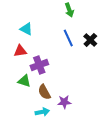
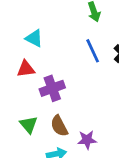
green triangle: (24, 81) -> (29, 125), moved, turned 32

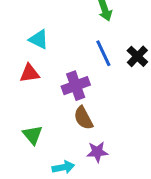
purple cross: (52, 88) -> (76, 86), moved
brown semicircle: (59, 126) -> (83, 118), moved

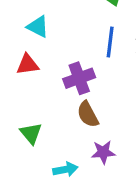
blue line: (103, 53) -> (110, 42), turned 32

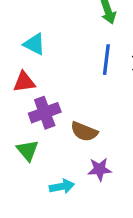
purple cross: (79, 78) -> (45, 113), moved
brown semicircle: (88, 114) -> (84, 132), turned -40

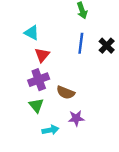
red triangle: (24, 82) -> (42, 55), moved, turned -42
green triangle: (28, 150) -> (36, 105), moved

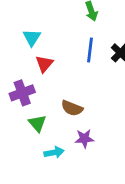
cyan triangle: (32, 33) -> (32, 38), turned 35
purple cross: (39, 80) -> (22, 93), moved

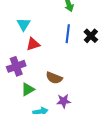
red triangle: (44, 64) -> (33, 44), turned 32
green triangle: (37, 123) -> (28, 89), turned 40

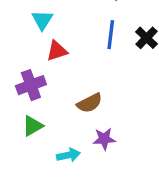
brown semicircle: (54, 78) -> (90, 103), turned -49
green triangle: (28, 89) -> (33, 126), moved

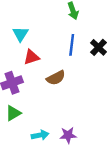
brown semicircle: (90, 103) -> (56, 78), moved
purple star: (104, 139) -> (68, 135), moved

